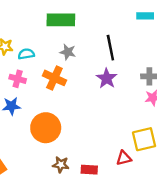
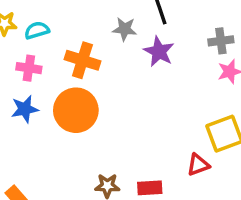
gray star: (68, 52) -> (125, 29), moved
orange circle: (46, 128) -> (76, 110), moved

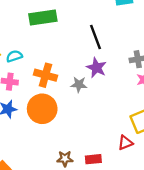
gray star: (125, 29) -> (79, 84), moved

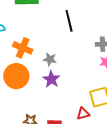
purple star: (96, 68) -> (51, 79), moved

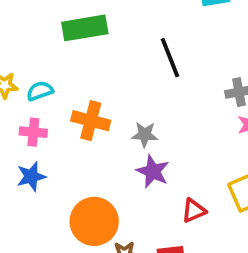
orange circle: (16, 76) -> (94, 221), moved
red triangle: (83, 114) -> (194, 211), moved

